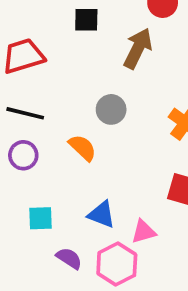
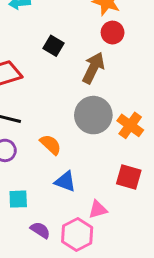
black square: (86, 20) -> (54, 46), turned 30
gray circle: (111, 109) -> (93, 115), moved, size x1.6
blue triangle: (102, 214) -> (65, 181), moved

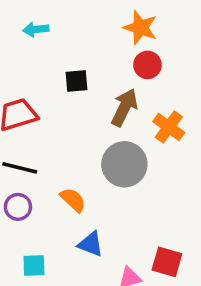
black square: (54, 46) -> (76, 81), turned -36
orange cross: (130, 125) -> (169, 127), moved
red square: (129, 177) -> (167, 262), moved

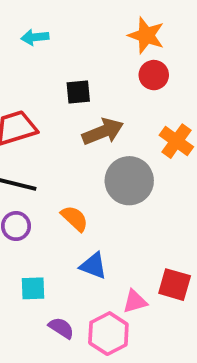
brown arrow: (124, 108) -> (103, 132), moved, turned 42

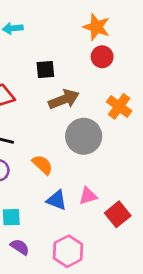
red square: (175, 285) -> (118, 214), turned 35
pink triangle: (135, 302) -> (88, 196), moved
purple semicircle: (61, 328) -> (20, 247), moved

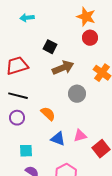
black square: (45, 70) -> (50, 47), turned 32
gray circle: (84, 136) -> (77, 94), size x0.7

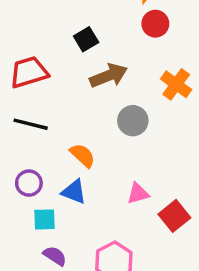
black square: (50, 47) -> (86, 39), turned 32
purple circle: (17, 118) -> (29, 183), moved
blue triangle: (58, 139) -> (74, 192), moved

